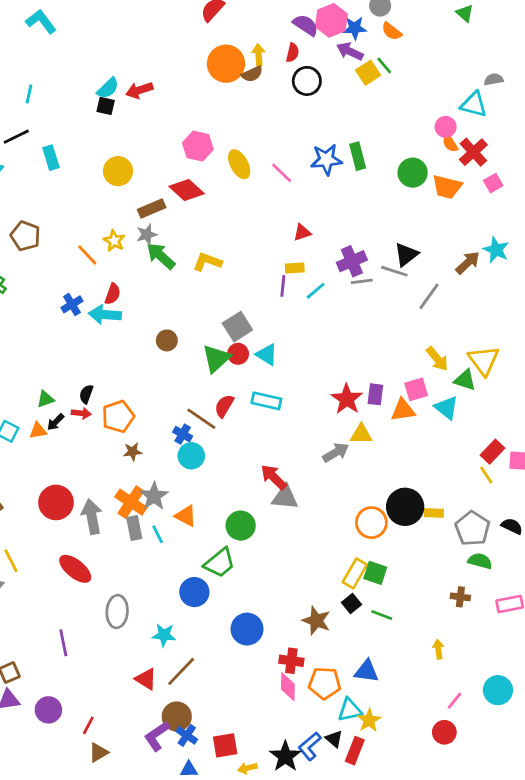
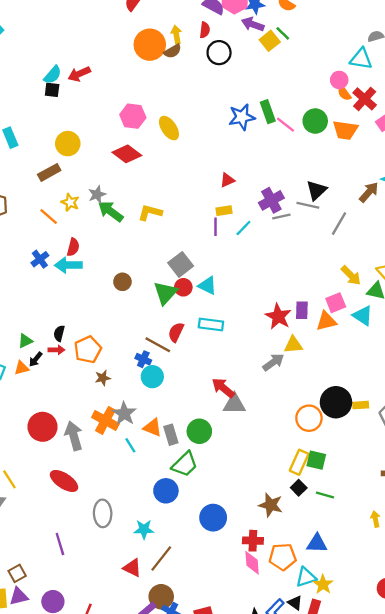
pink line: (282, 173) -> (286, 125), moved
brown rectangle: (152, 209) -> (49, 172), moved
gray rectangle: (134, 528) -> (171, 435), moved

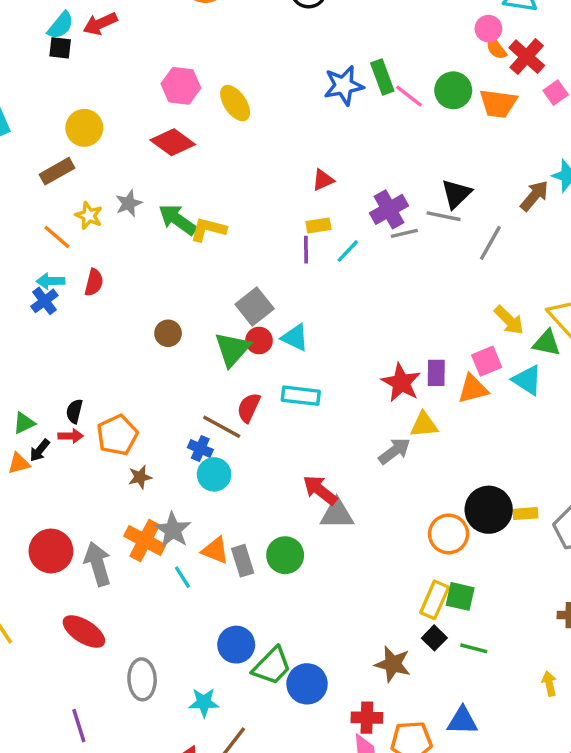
green arrow: (111, 211) -> (178, 220), moved
cyan arrow: (68, 265) -> (51, 281), moved, size x0.7
green trapezoid: (185, 464) -> (272, 666), moved

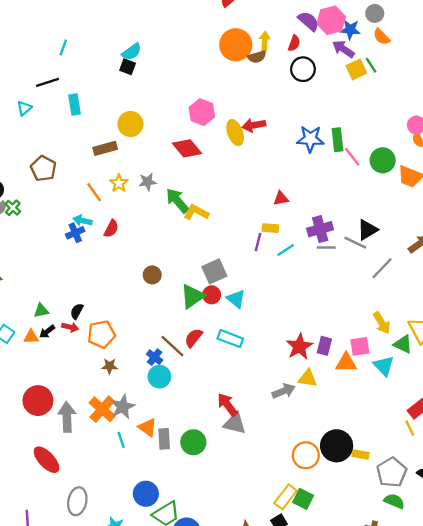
red arrow: (100, 24) -> (254, 125), moved

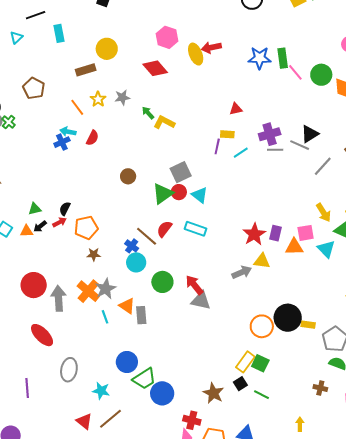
green arrow: (177, 201) -> (148, 113), size x0.6
red arrow: (70, 327) -> (60, 222), turned -40
green circle: (193, 442) -> (162, 282), moved

